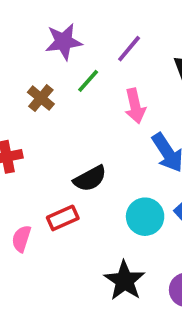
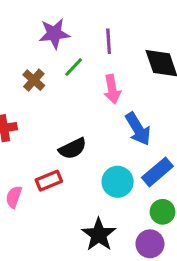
purple line: (129, 49) -> (109, 41), turned -45

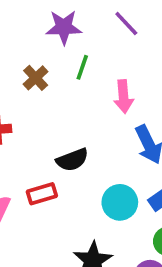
purple line: (109, 41) -> (126, 24), moved, turned -45
green line: (74, 67) -> (82, 67), turned -30

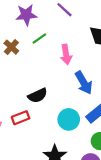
green line: (82, 67) -> (39, 38), turned 40

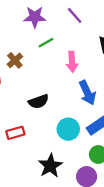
brown cross: (11, 47) -> (15, 60), moved
red rectangle: (21, 118) -> (15, 133), moved

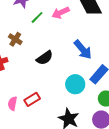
pink arrow: (72, 62) -> (61, 13), moved, turned 84
black semicircle: (39, 101) -> (45, 58), moved

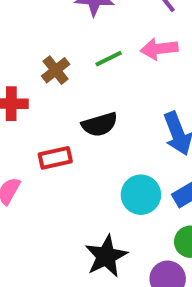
green line: (37, 17) -> (109, 59), moved
red rectangle: (32, 99) -> (55, 158), moved

